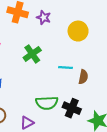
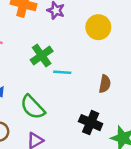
cyan line: (66, 67) -> (62, 72), moved
green semicircle: (47, 103) -> (33, 107), moved, turned 50

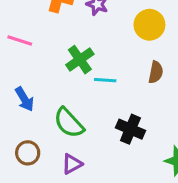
brown semicircle: (105, 84) -> (156, 72), moved
black cross: (91, 123) -> (130, 129), moved

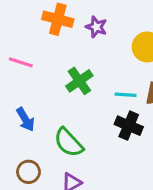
cyan line: (105, 80) -> (126, 95), moved
black cross: (130, 129) -> (129, 126), moved

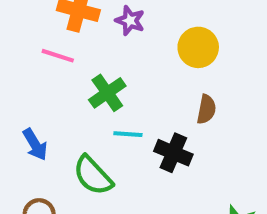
pink line: (21, 62) -> (58, 56), moved
cyan line: (126, 95) -> (128, 134), moved

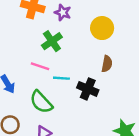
pink line: (58, 56) -> (40, 66), moved
green cross: (107, 93) -> (52, 41), moved

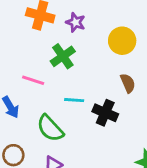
brown semicircle: (107, 64) -> (128, 83), turned -35
pink line: (40, 66) -> (33, 80), moved

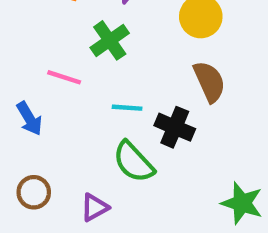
brown semicircle: (128, 83) -> (209, 82), size x1.4
green semicircle: (50, 128) -> (134, 162), moved

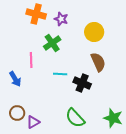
pink line: (64, 77) -> (31, 60), turned 70
green semicircle: (134, 162) -> (75, 118), moved
purple triangle: (94, 207) -> (33, 122), moved

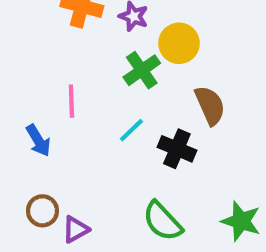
yellow circle: (94, 32) -> (179, 43), moved
green cross: (52, 43) -> (142, 70), moved
cyan line: (60, 74) -> (131, 130), turned -48

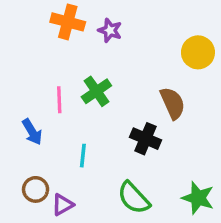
yellow circle: (179, 43) -> (198, 52), moved
green cross: (142, 70) -> (96, 91), moved
cyan line: (131, 130) -> (83, 156), moved, turned -40

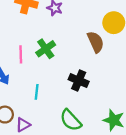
brown semicircle: (173, 103) -> (96, 42), moved

